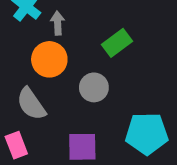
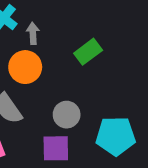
gray circle: (94, 87) -> (67, 115), moved

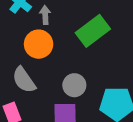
green rectangle: (88, 52) -> (93, 31), size x1.4

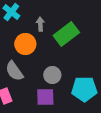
gray arrow: (45, 15) -> (40, 24), moved

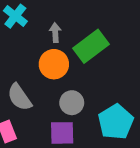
orange circle: (25, 44) -> (54, 64), moved
cyan pentagon: (84, 89) -> (116, 122), turned -30

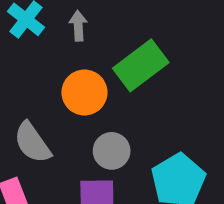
gray arrow: (55, 33) -> (78, 26), moved

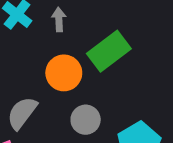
gray semicircle: (32, 143) -> (22, 113), turned 72

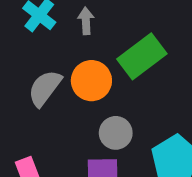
gray semicircle: (22, 113) -> (45, 88), moved

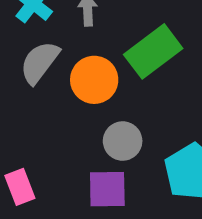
gray semicircle: (45, 88) -> (40, 62), moved

